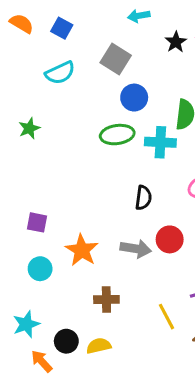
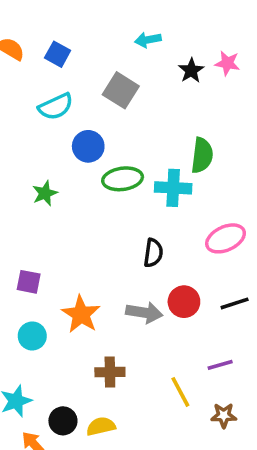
blue circle: (134, 98) -> (88, 146), moved
green star: (29, 128) -> (45, 193), moved

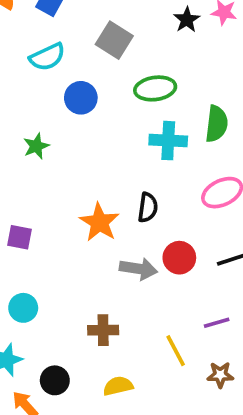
green semicircle: (202, 155) -> (217, 124), moved
green ellipse: (123, 179) -> (155, 88), moved
orange star: (81, 314) -> (99, 222), moved
cyan circle: (32, 336) -> (23, 308), moved
yellow semicircle: (101, 426) -> (118, 386), moved

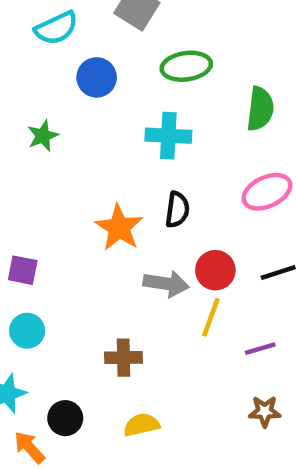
cyan cross: (168, 141) -> (168, 136), moved
purple square: (19, 237) -> (23, 270), moved
yellow line: (176, 351) -> (211, 317), moved, turned 48

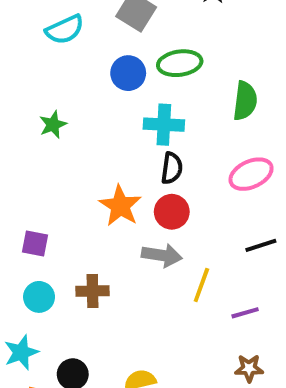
blue circle: (97, 77) -> (128, 73), moved
black semicircle: (177, 210) -> (172, 168), moved
red circle: (215, 270) -> (172, 212), moved
brown cross: (124, 358) -> (93, 291), moved

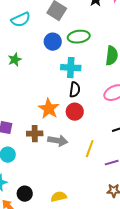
green star: (53, 125) -> (15, 60), moved
gray arrow: (162, 255) -> (58, 141), moved
brown cross: (93, 291) -> (35, 134), moved

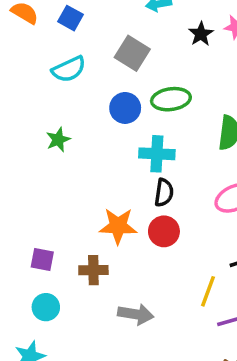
orange star: (49, 109) -> (118, 226), turned -30
gray arrow: (58, 141) -> (136, 314), moved
yellow line: (90, 149) -> (208, 291), moved

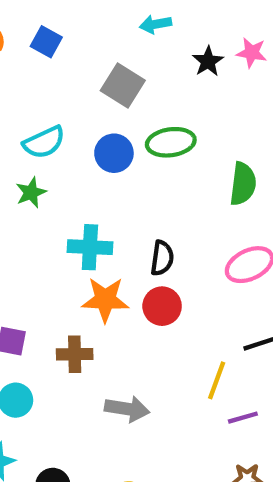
cyan semicircle: (69, 69) -> (44, 142), moved
cyan cross: (157, 154) -> (90, 247), moved

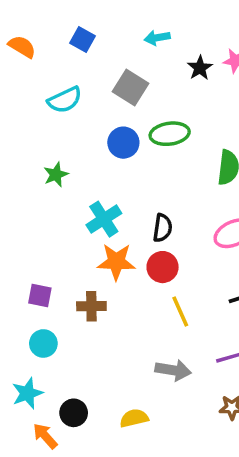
blue square: (46, 42) -> (83, 39), moved
cyan semicircle: (44, 142) -> (65, 100), moved
cyan cross: (90, 247) -> (104, 219), turned -36
yellow line: (217, 380) -> (180, 311), moved, turned -44
gray arrow: (127, 409) -> (173, 370), moved

